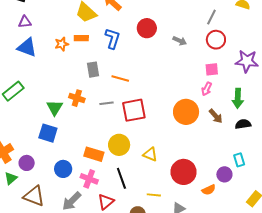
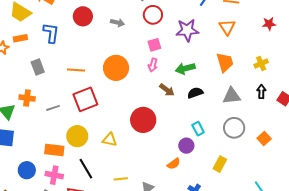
orange line: (120, 79) -> (76, 70), moved
green arrow: (238, 98) -> (185, 68), turned 84
gray line: (106, 103) -> (53, 108), moved
orange circle: (186, 112) -> (116, 68), moved
red circle: (183, 172) -> (143, 120), moved

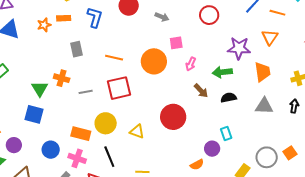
red circle: (153, 15) -> (209, 15), moved
purple star: (187, 30) -> (239, 48), moved
pink square: (154, 45) -> (176, 43), moved
gray circle: (234, 128) -> (267, 157), moved

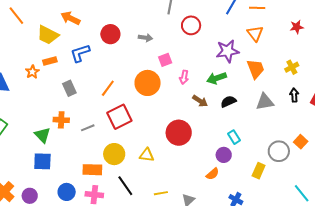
blue L-shape: (95, 17) -> (80, 53), turned -110
orange line: (114, 58) -> (108, 88), turned -54

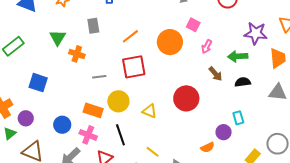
pink square: (165, 60) -> (193, 25), turned 32
gray line: (88, 128) -> (99, 77), moved
green triangle: (42, 135) -> (58, 38), moved
blue square: (42, 161) -> (38, 83), moved
yellow line: (161, 193) -> (153, 152), turned 32

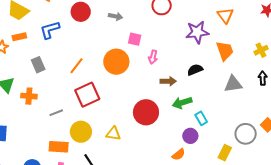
green arrow: (238, 56) -> (182, 103), moved
brown arrow: (215, 74) -> (168, 81), turned -35
black semicircle: (243, 82) -> (195, 70), moved

